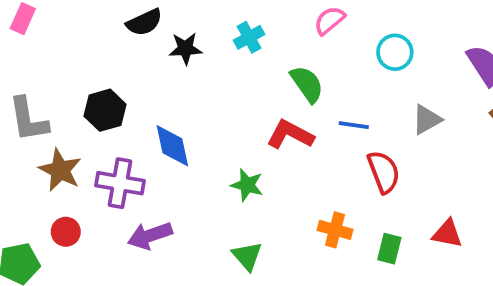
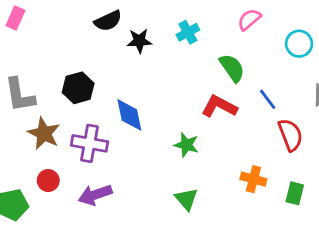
blue line: (354, 125) -> (268, 99), turned 45
purple arrow: (150, 236) -> (95, 195), moved

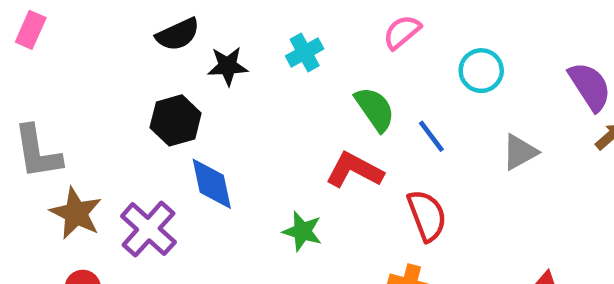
black hexagon: (78, 88) -> (176, 120), moved
blue line: (268, 99) -> (431, 136), moved
red semicircle: (290, 135) -> (427, 215), moved
purple cross: (90, 143) -> (148, 229), turned 32

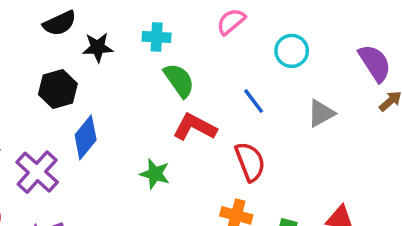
cyan cross: (305, 52) -> (157, 37), turned 32
green semicircle: (375, 109) -> (179, 80), moved
blue diamond: (212, 184) -> (86, 137), turned 51

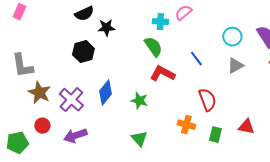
cyan cross: (157, 37) -> (160, 22), moved
cyan circle: (292, 51) -> (232, 37), moved
blue diamond: (86, 137) -> (105, 93), moved
red semicircle: (250, 162) -> (207, 100), moved

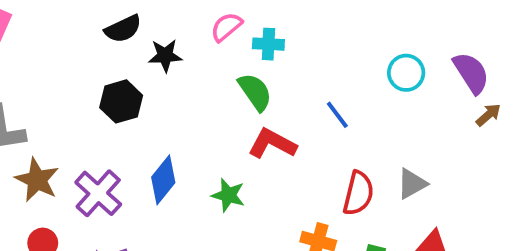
pink semicircle: (183, 13) -> (226, 27), moved
gray triangle: (235, 66) -> (412, 184), moved
red semicircle: (207, 100) -> (358, 193), turned 35

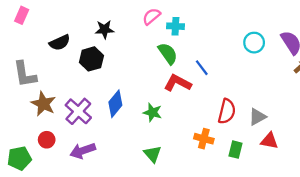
black semicircle: (123, 29) -> (60, 43), moved
black star: (165, 56) -> (105, 29), moved
blue line: (337, 115) -> (202, 68), moved
gray triangle: (412, 184) -> (257, 117), moved

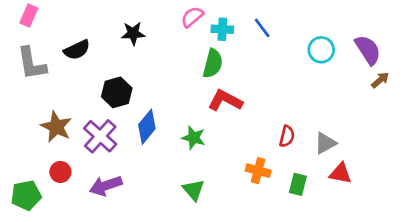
green semicircle: (168, 53) -> (213, 64), turned 50
black hexagon: (91, 59) -> (117, 92), moved
blue line: (202, 68) -> (262, 28), moved
gray L-shape: (25, 74) -> (32, 64), moved
red semicircle: (227, 111) -> (287, 136), size x0.7

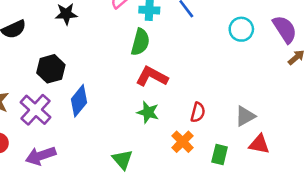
red semicircle: (287, 136) -> (198, 112), moved
green star: (194, 138) -> (148, 112), moved
orange cross: (258, 171) -> (183, 142), turned 30

